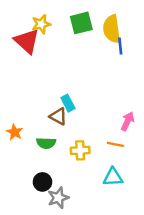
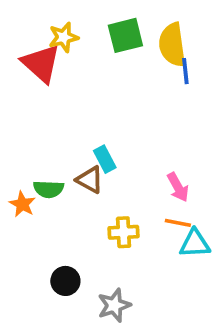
pink arrow: (127, 121) -> (178, 187), moved, turned 126
green semicircle: (46, 143) -> (49, 189), moved
cyan triangle: (113, 177) -> (195, 243), moved
gray star: (58, 198) -> (114, 305), moved

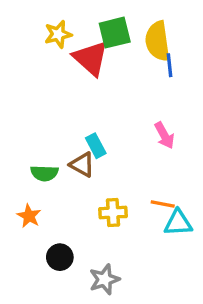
red triangle: (41, 64) -> (91, 58), moved
pink arrow: (178, 187) -> (164, 135), moved
orange star: (22, 204) -> (29, 216), moved

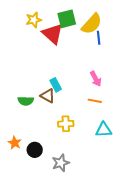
yellow semicircle: (158, 41) -> (92, 24), turned -130
orange line: (163, 204) -> (95, 101), moved
orange star: (29, 216) -> (15, 143), moved

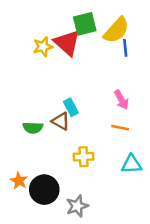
yellow star: (34, 20) -> (43, 47), moved
black circle: (35, 150) -> (44, 190), size x1.5

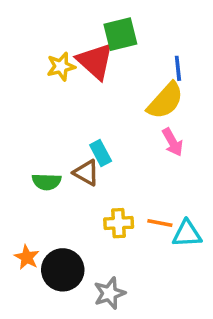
yellow semicircle: (116, 30) -> (165, 101), moved
orange line: (120, 128) -> (160, 223), moved

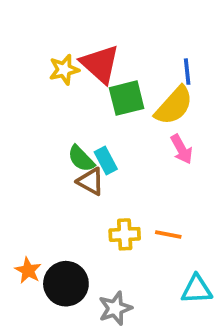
green square: (120, 34) -> (127, 98), moved
green semicircle: (47, 182) -> (81, 159), moved, turned 44
cyan triangle: (187, 234) -> (197, 289), moved

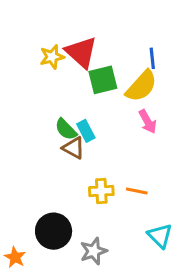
orange star: (28, 270) -> (15, 257), moved
cyan triangle: (197, 289) -> (160, 236), turned 48

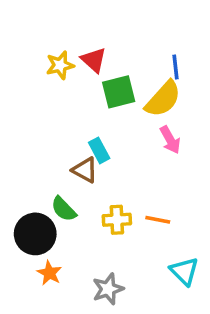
red triangle: (81, 52) -> (94, 60), size x0.7
green semicircle: (66, 129) -> (64, 209), moved
black circle: (54, 231) -> (35, 234), moved
orange star: (15, 257) -> (49, 273), moved

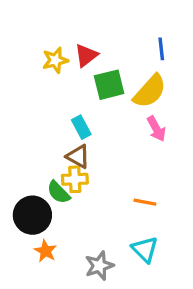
red triangle: (94, 60) -> (86, 55), turned 40
blue line: (175, 67) -> (161, 49), moved
cyan rectangle: (99, 150) -> (81, 127), moved
yellow cross: (117, 220) -> (75, 179), moved
cyan triangle: (184, 271) -> (145, 249), moved

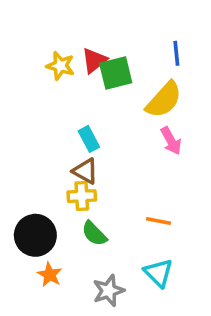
yellow star: (55, 60) -> (60, 66), turned 30
green square: (109, 85) -> (116, 73), moved
green semicircle: (59, 192) -> (94, 234), moved

